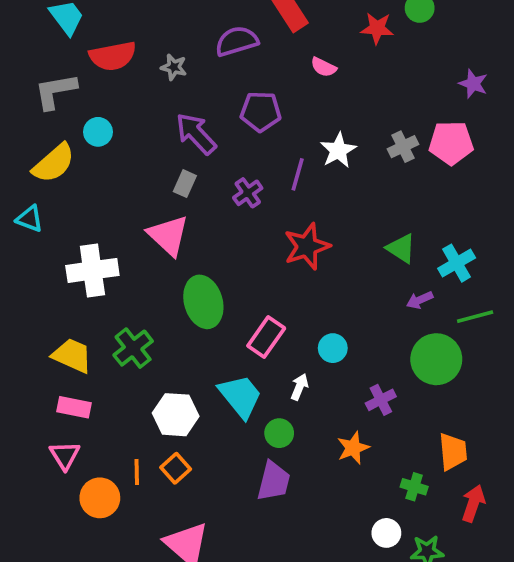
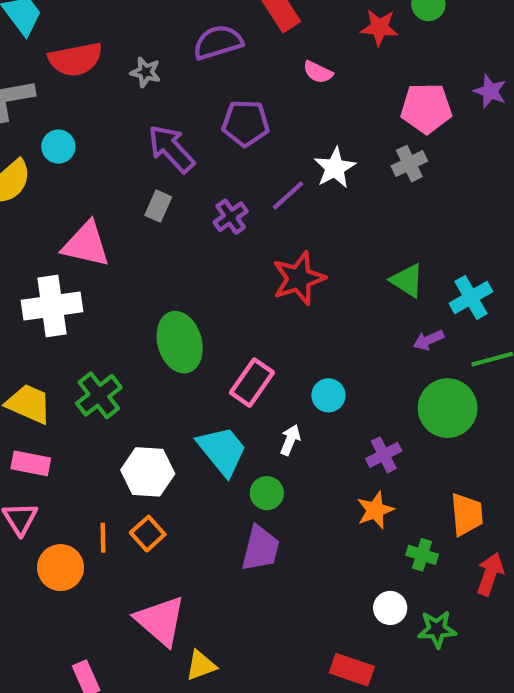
pink pentagon: (451, 143) -> (426, 108), moved
purple line: (298, 174) -> (288, 195), turned 32
pink triangle: (168, 235) -> (86, 244), moved, turned -30
orange star: (353, 448) -> (375, 510), moved

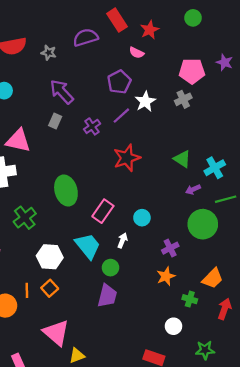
red star: (380, 27) -> (150, 30), moved, turned -30
purple pentagon: (246, 123) -> (119, 82), moved, turned -30
orange trapezoid: (467, 514) -> (213, 278), turned 50
green star: (437, 629) -> (205, 350), moved

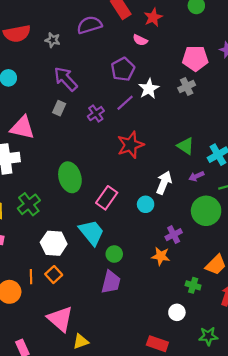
white arrow: (122, 240) -> (164, 183), moved, size x1.5
orange star: (166, 276) -> (161, 256), moved, turned 30

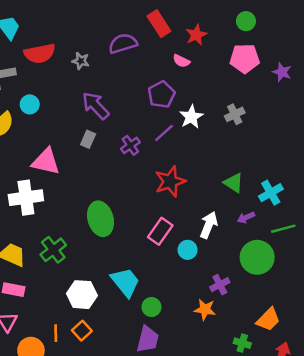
pink pentagon: (195, 58) -> (245, 58), moved
pink rectangle: (107, 198) -> (160, 231), moved

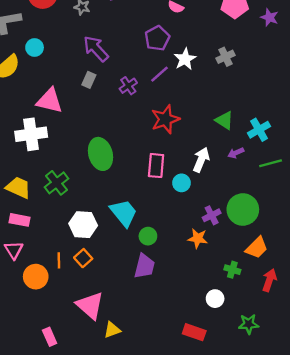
pink rectangle: (160, 231) -> (156, 166), turned -30
green circle: (257, 257) -> (243, 209), moved

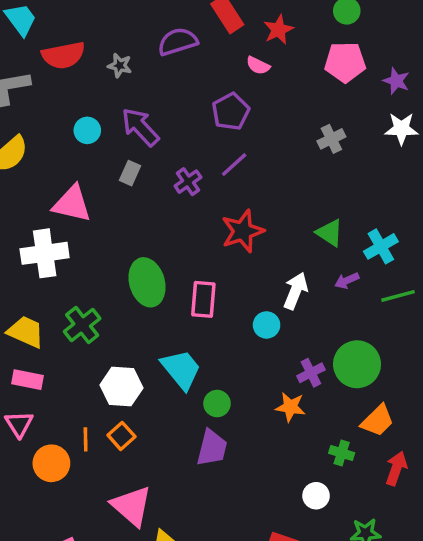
cyan circle: (35, 47) -> (87, 130), moved
white star: (185, 59) -> (401, 129), moved, turned 30
pink rectangle: (156, 166) -> (203, 299), moved

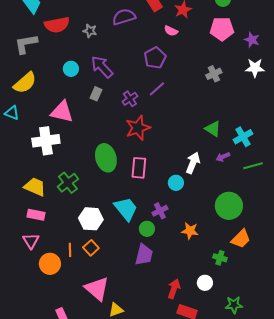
red star: (243, 231) -> (138, 128), moved
purple cross: (311, 373) -> (160, 211), moved
red arrow: (396, 468) -> (174, 289), moved

